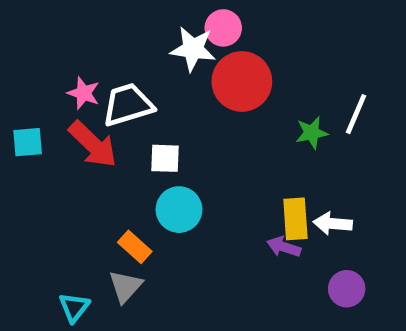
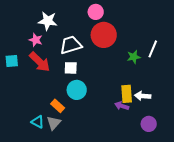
white star: (193, 49) -> (48, 21), moved
white trapezoid: (128, 105) -> (71, 45), moved
cyan triangle: (74, 307) -> (38, 122), moved, turned -40

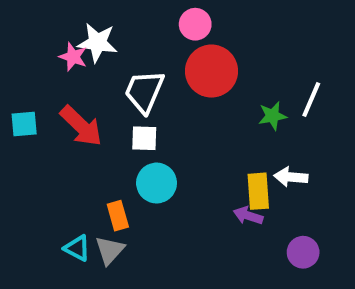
pink star: (36, 40) -> (73, 57), moved
white trapezoid: (71, 45) -> (144, 91), turned -50
white arrow: (143, 96) -> (291, 177), moved
orange rectangle: (58, 106) -> (118, 216), turned 32

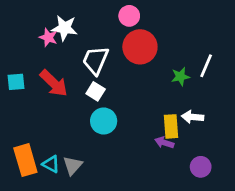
white square: (144, 138) -> (96, 91), turned 30
orange rectangle: (118, 216) -> (25, 160), moved, size x1.6

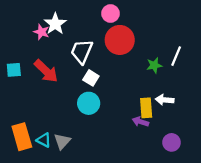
white star: (65, 28) -> (55, 24), turned 30
white square: (96, 91) -> (91, 78), moved

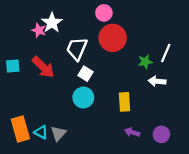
white arrow: (165, 100) -> (157, 81), moved
yellow rectangle: (146, 108) -> (125, 102), moved
purple arrow: (140, 122) -> (132, 132), moved

